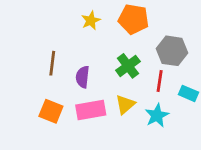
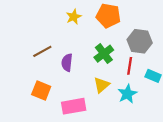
brown line: (52, 63) -> (42, 51), turned 54
pink rectangle: (91, 110) -> (74, 106), moved

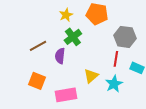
green cross: (104, 54) -> (73, 37), moved

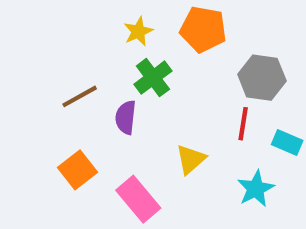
orange square: (37, 81) -> (77, 170), turned 30
cyan star: (114, 84) -> (256, 189), moved
pink rectangle: (66, 95) -> (138, 199), turned 60

